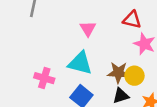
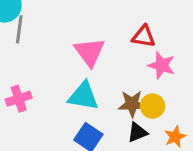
pink triangle: (88, 29) -> (89, 52), size x1.5
pink cross: (44, 78) -> (19, 99), moved, turned -30

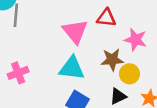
red triangle: (144, 36) -> (106, 18), moved
brown star: (132, 104) -> (112, 60), moved

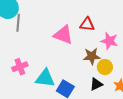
pink triangle: (75, 31) -> (63, 35), turned -30
cyan triangle: (72, 68) -> (45, 78), moved

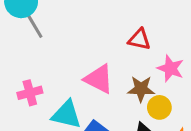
gray line: (18, 23) -> (34, 25), turned -42
pink triangle: (63, 35) -> (99, 79), moved

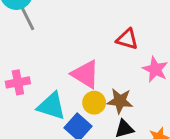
brown star: (141, 89) -> (120, 101), moved
yellow circle: (159, 107) -> (94, 103), moved

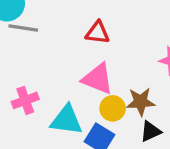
gray line: (27, 18) -> (23, 28), turned -45
red triangle: (127, 39) -> (97, 33), moved

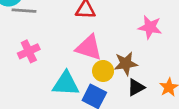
pink cross: (25, 100) -> (29, 51), moved

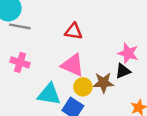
pink cross: (29, 51) -> (20, 62), turned 36
black triangle: (136, 87) -> (123, 71), moved

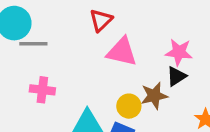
red triangle: (74, 31) -> (101, 20), moved, turned -42
pink triangle: (73, 65) -> (122, 52), moved

